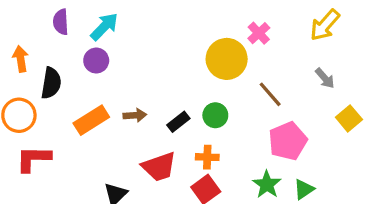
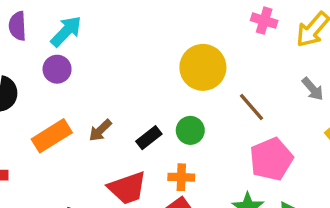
pink cross: (259, 33) -> (264, 21), moved, turned -30
brown arrow: (135, 115) -> (100, 130), turned 140

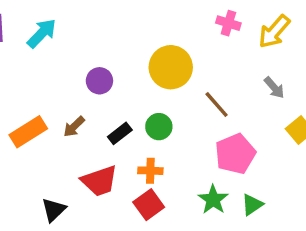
purple circle: (57, 69) -> (99, 81), moved

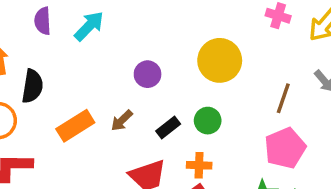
brown line: (217, 105) -> (283, 98), moved, turned 60

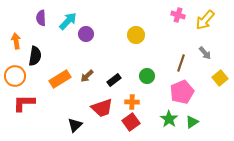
yellow circle: (220, 60) -> (136, 35), moved, size x0.7
purple circle: (148, 74) -> (86, 34), moved
green circle: (208, 121) -> (147, 76), moved

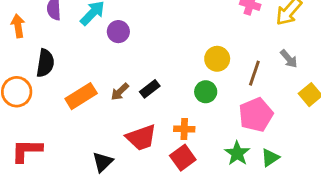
yellow circle: (136, 35) -> (217, 59), moved
orange arrow: (16, 41) -> (18, 26), moved
black rectangle: (114, 80) -> (150, 89), moved
red L-shape: (24, 103) -> (27, 150), moved

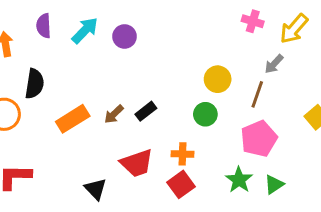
purple circle: (118, 32) -> (125, 36), moved
gray arrow: (289, 59) -> (274, 64), moved, turned 84
black triangle: (103, 162) -> (96, 189), turned -30

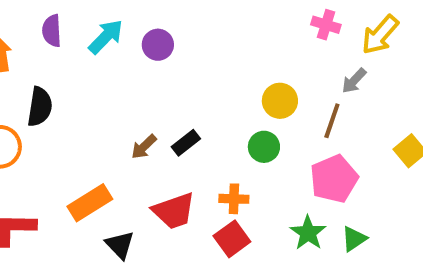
orange rectangle: (73, 119) -> (90, 203), moved

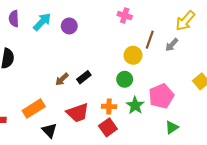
pink cross: (326, 25) -> (125, 16), moved
brown line: (332, 121) -> (150, 40), moved
green star: (308, 233) -> (135, 105), moved

